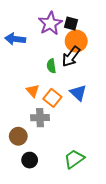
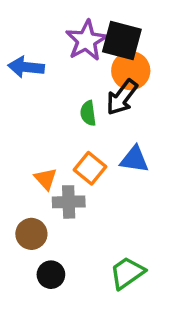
black square: (71, 23) -> (122, 40), size x1.6
orange triangle: (33, 91) -> (46, 179), moved
blue triangle: (78, 93) -> (134, 159), turned -36

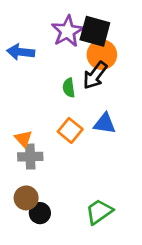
orange triangle: (46, 179) -> (23, 139), moved
gray cross: (69, 202) -> (30, 157), moved
brown circle: (31, 234) -> (26, 198), moved

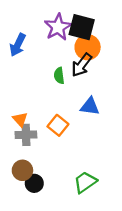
blue arrow: (21, 52) -> (18, 45), turned -70
orange square: (70, 130) -> (58, 125), moved

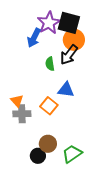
blue arrow: (18, 45) -> (34, 38), moved
blue triangle: (90, 106) -> (66, 90), moved
brown circle: (22, 170) -> (48, 144), moved
black circle: (34, 183) -> (38, 156), moved

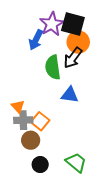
green semicircle: (50, 64) -> (53, 67), size x1.6
orange square: (49, 106) -> (40, 121), moved
brown circle: (48, 144) -> (31, 140), moved
green trapezoid: (72, 154) -> (76, 162), turned 75

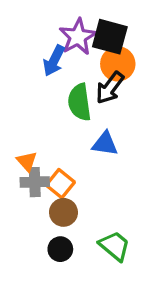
brown circle: (31, 140) -> (63, 212), moved

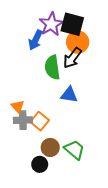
brown circle: (63, 212) -> (50, 147), moved
green trapezoid: (115, 246) -> (74, 150), moved

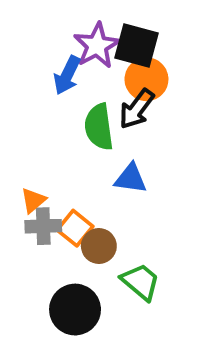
orange triangle: (18, 106) -> (33, 200), turned 32
brown circle: (50, 147) -> (99, 246), moved
black circle: (40, 164) -> (75, 310), size x1.6

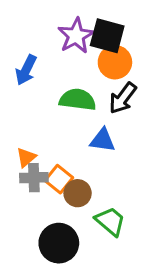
blue arrow: (67, 75) -> (26, 70), moved
black arrow: (137, 109) -> (123, 98), moved
green semicircle: (99, 127) -> (78, 100), turned 105

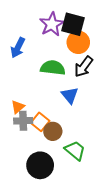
blue triangle: (102, 140) -> (70, 95), turned 42

